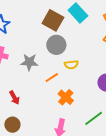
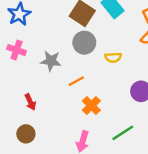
yellow semicircle: (71, 65) -> (113, 57), moved

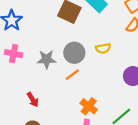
gray circle: (84, 43) -> (74, 53), moved
orange cross: (91, 106) -> (89, 106), moved

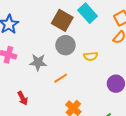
gray circle: (74, 53) -> (65, 45), moved

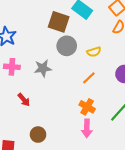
orange line: (61, 78) -> (89, 78), moved
red arrow: (23, 98) -> (24, 100), moved

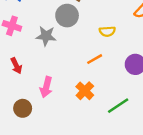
gray circle: (67, 46) -> (67, 16), moved
pink arrow: (87, 128) -> (46, 87), moved

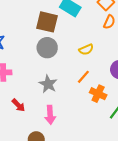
gray star: (46, 36) -> (48, 84), moved, turned -30
orange cross: (85, 91) -> (98, 94), moved

